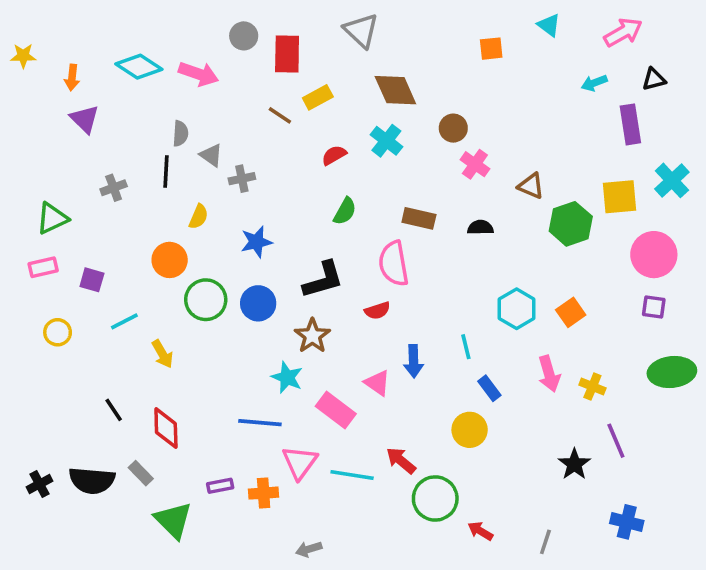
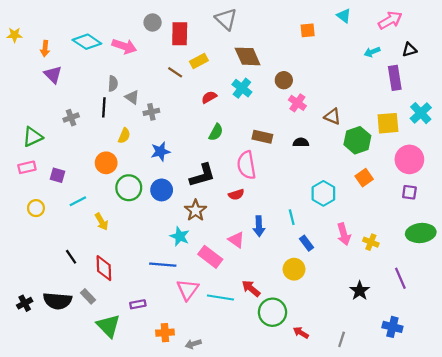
orange square: (571, 312) -> (364, 178), moved
purple line: (616, 441) -> (400, 278), moved
orange cross: (264, 493) -> (165, 333), moved

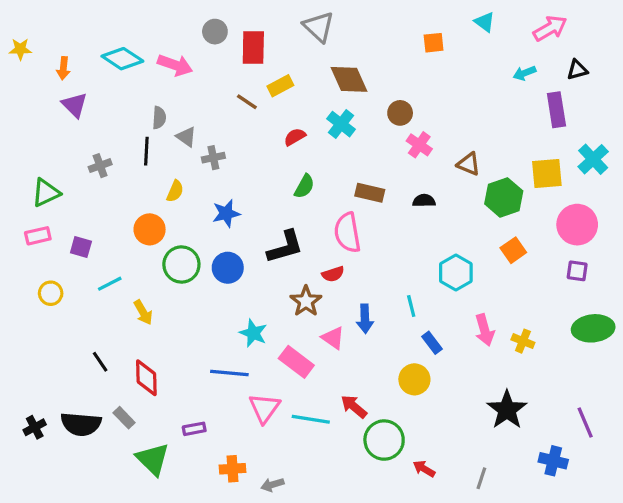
brown star: (196, 210) -> (306, 301), moved
purple line: (400, 278) -> (585, 422), moved
black star: (360, 291) -> (507, 410), size x1.4

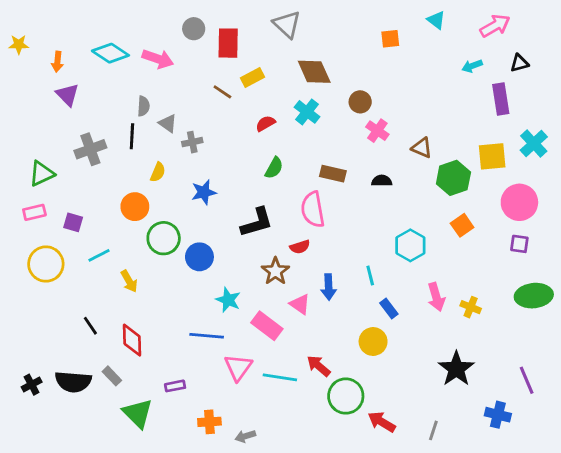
gray cross: (100, 166) -> (90, 149), size x1.5
blue circle: (228, 268) -> (199, 257), moved
yellow circle: (51, 293) -> (46, 264), size x1.6
red arrow: (424, 469) -> (382, 422), size x1.4

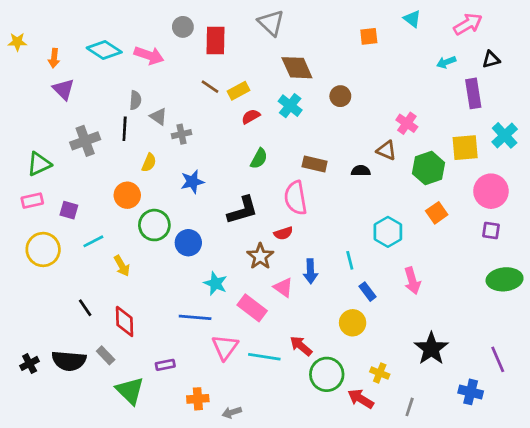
yellow rectangle: (253, 77) -> (239, 91), moved
pink cross: (377, 131) -> (407, 123), moved
brown triangle: (422, 148) -> (386, 150), moved
yellow cross: (471, 307) -> (380, 373), moved

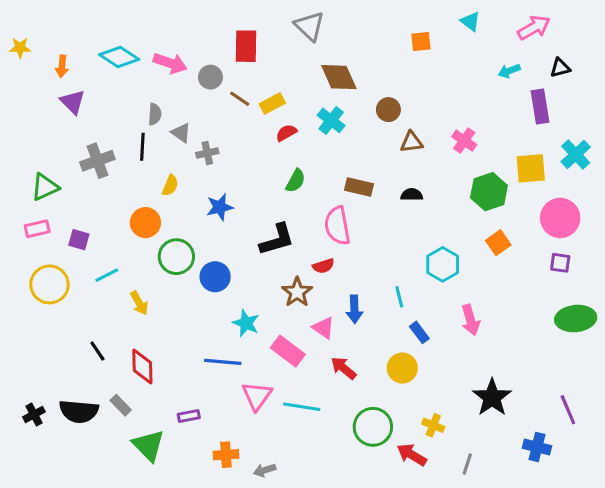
gray circle: (183, 27) -> (210, 77), moved
brown triangle: (386, 150) -> (412, 142), moved, turned -30
red arrow: (301, 346) -> (344, 368), moved

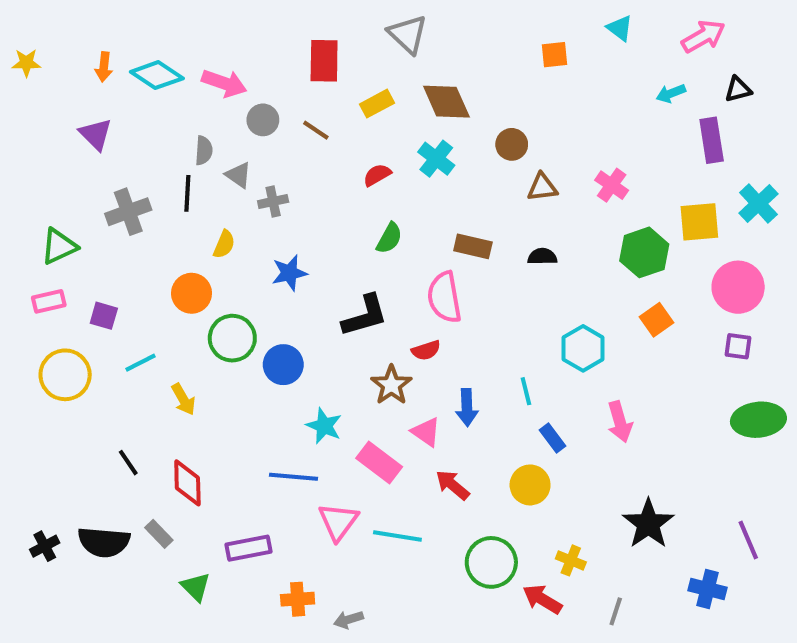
orange arrow: (62, 66) -> (104, 67), moved
gray circle: (210, 77) -> (263, 120), moved
yellow rectangle: (272, 103) -> (377, 104), moved
purple rectangle: (189, 416) -> (249, 548), size x1.5
green triangle: (149, 445) -> (196, 587), size x0.7

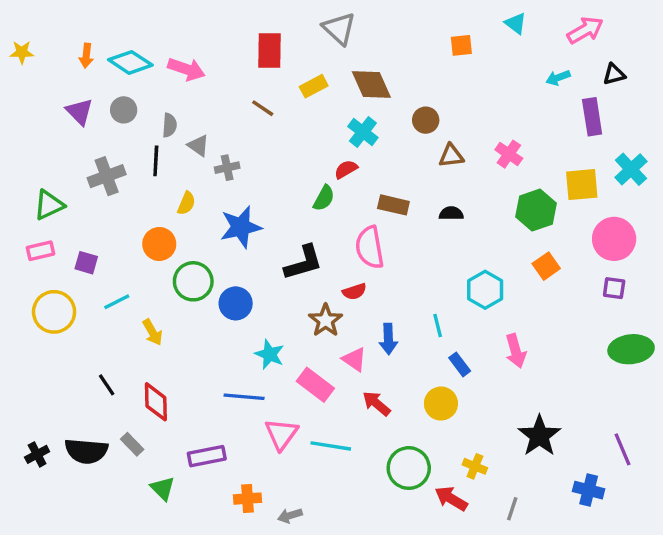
gray circle: (263, 120) -> (124, 110), moved
red semicircle: (377, 175) -> (346, 169), moved
blue star: (289, 273) -> (241, 227), size x1.4

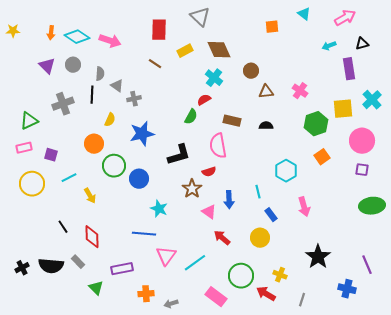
pink rectangle: (315, 385) -> (216, 297), moved
cyan line: (331, 446) -> (195, 263), turned -45

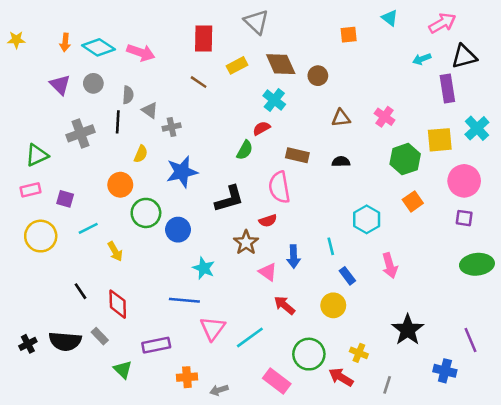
black triangle: (362, 44) -> (464, 56), size x1.5
brown circle: (251, 71) -> (318, 76), moved

